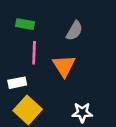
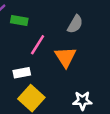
green rectangle: (25, 24) -> (19, 21), moved
pink line: (34, 53) -> (38, 45), turned 30

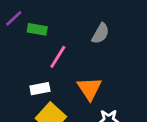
orange triangle: (65, 57) -> (89, 89), moved

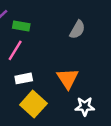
pink line: (58, 57) -> (15, 50), moved

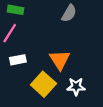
yellow square: (33, 104) -> (43, 84), moved

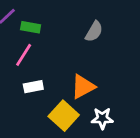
orange triangle: (60, 60) -> (83, 87), turned 35

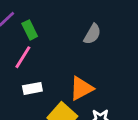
green rectangle: (31, 27) -> (30, 30), turned 54

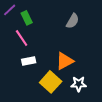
pink line: (23, 57) -> (22, 38), turned -66

